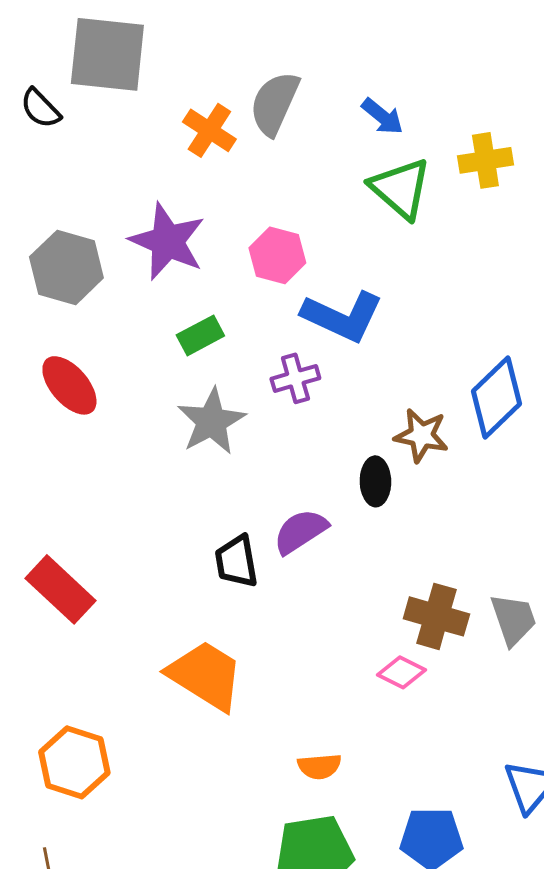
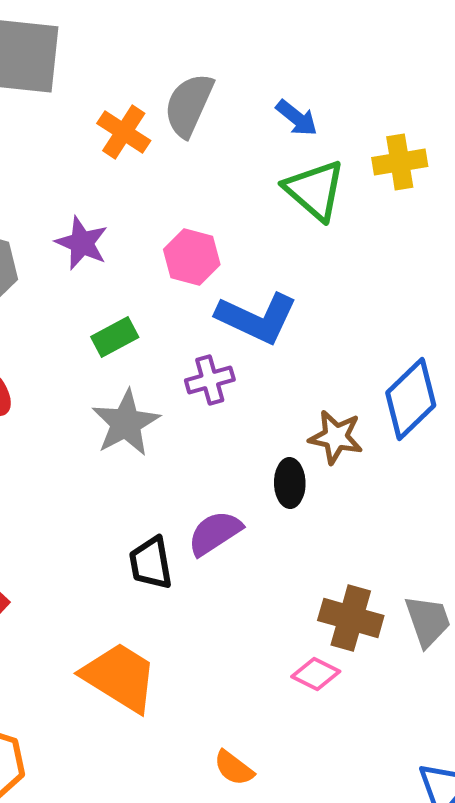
purple star: (167, 241) -> (82, 243), size x0.7
orange semicircle: (319, 766) -> (234, 768), turned 42

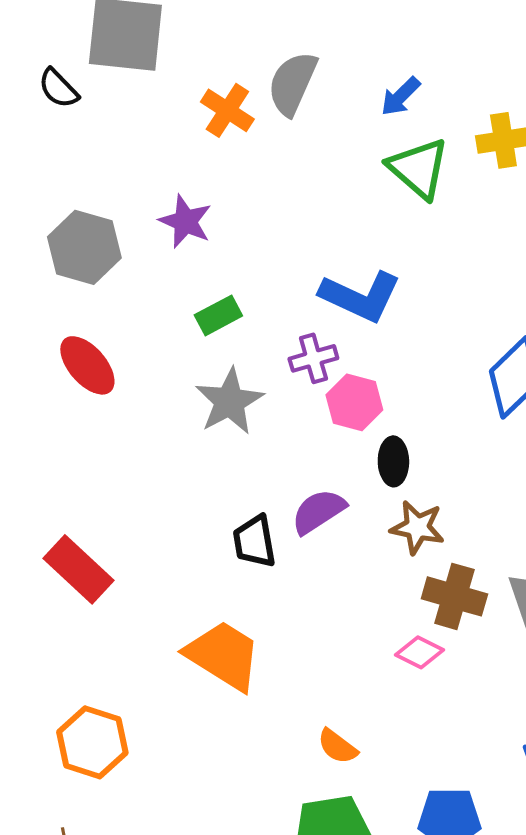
blue arrow: (297, 118) -> (400, 96), turned 96
pink hexagon: (192, 257) -> (354, 402), moved
brown star: (336, 437) -> (417, 527), moved

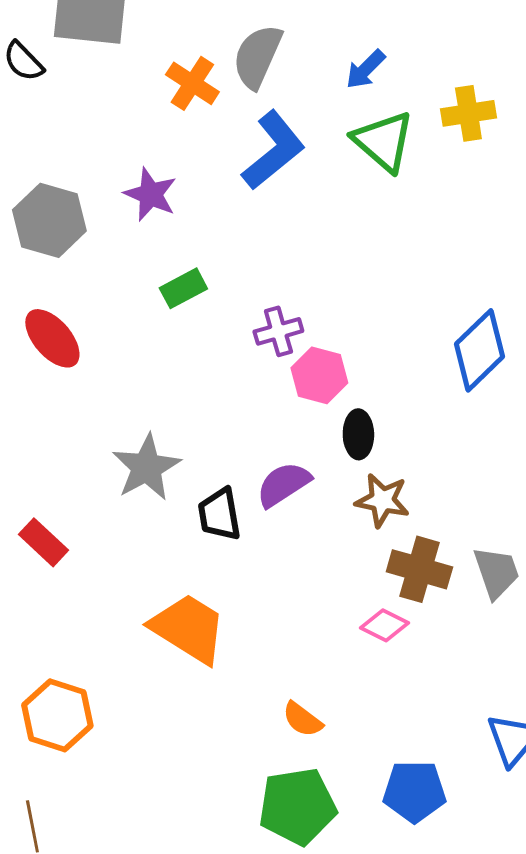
blue L-shape: (360, 296) -> (273, 150), moved, turned -64
gray star: (229, 401) -> (146, 467), moved
red rectangle: (78, 569) -> (43, 542), size x0.7

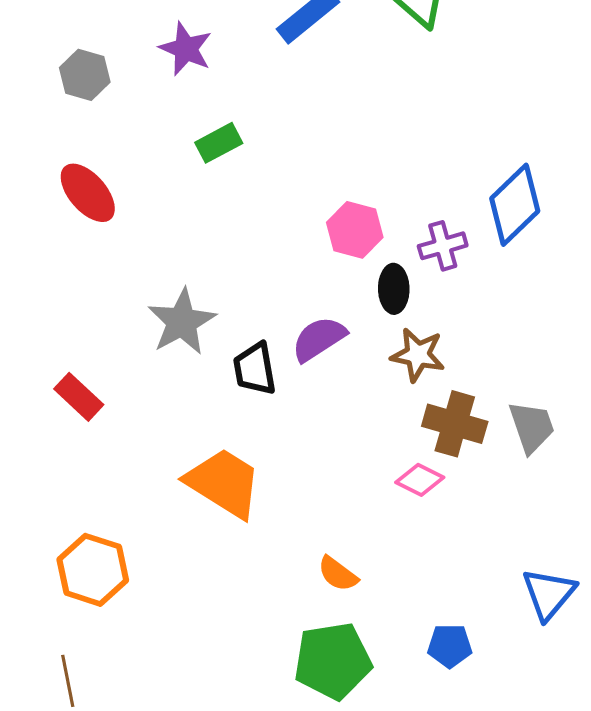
gray hexagon: (49, 220) -> (85, 75), size x0.7
purple cross: (278, 331) -> (443, 246), moved
blue pentagon: (414, 791) -> (450, 646), size x0.7

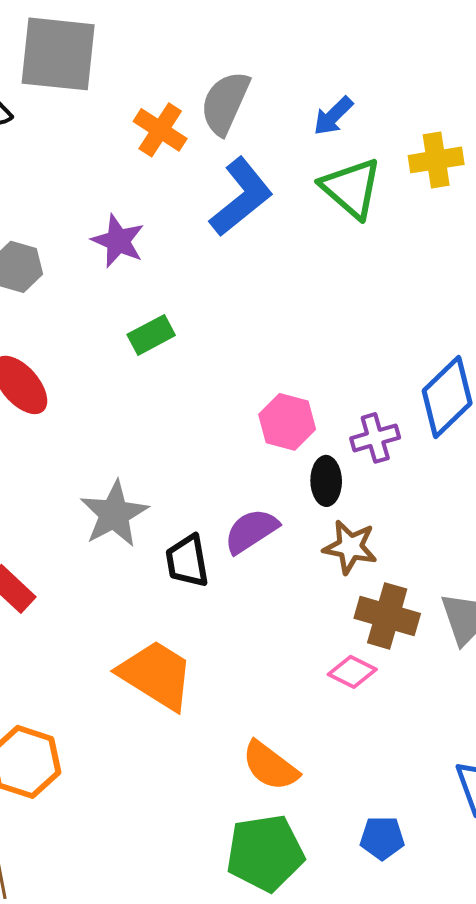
orange semicircle: (338, 574) -> (270, 766), size x1.4

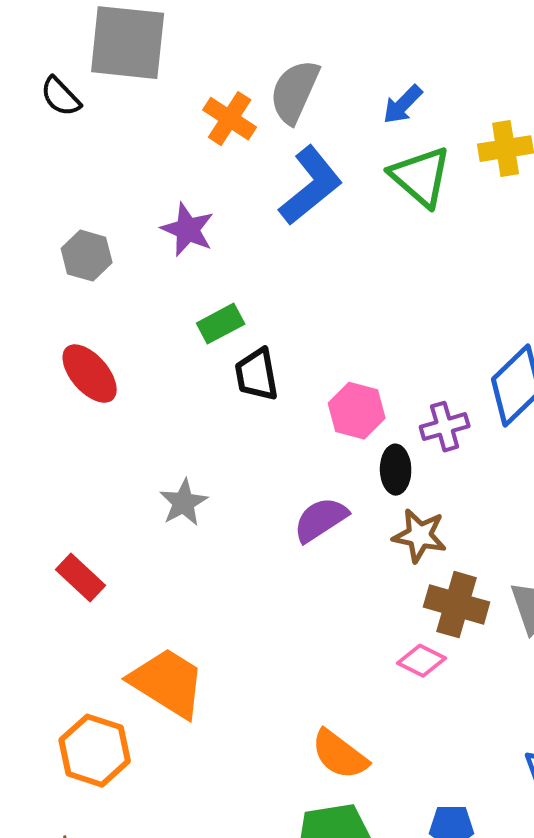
gray star: (114, 514) -> (184, 503), size x0.7
black trapezoid: (187, 561) -> (257, 375), moved
orange trapezoid: (156, 675) -> (168, 683), moved

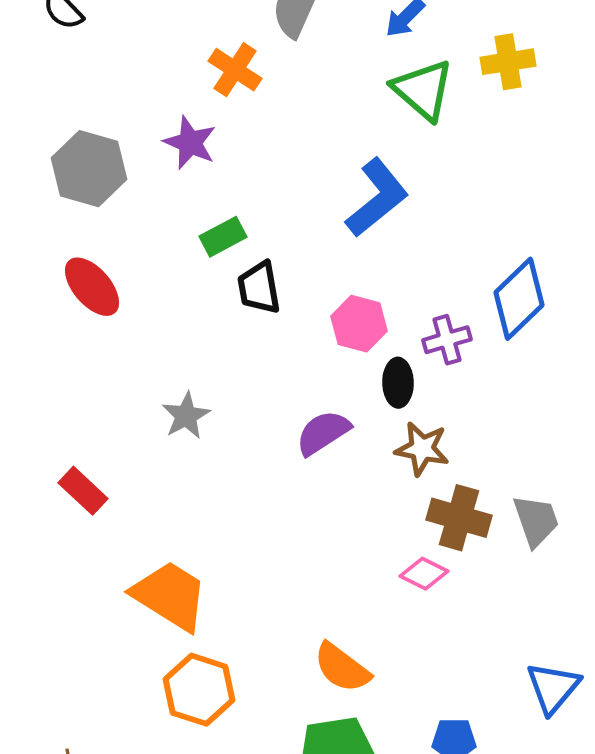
orange cross: (230, 119) -> (235, 70), moved
blue L-shape: (311, 186) -> (377, 198), moved
gray hexagon: (87, 256) -> (89, 169), size x1.5
orange hexagon: (95, 751) -> (199, 690), moved

